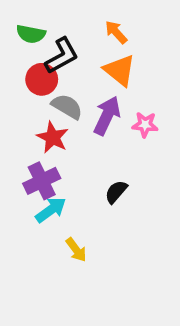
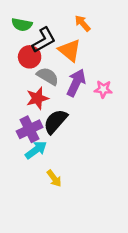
orange triangle: (120, 70) -> (70, 50), moved
red star: (53, 137) -> (37, 98), turned 30
black semicircle: (116, 192) -> (55, 121), moved, size x1.5

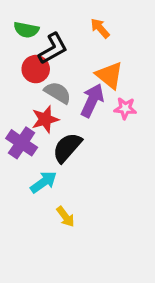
orange triangle: (70, 50) -> (109, 75), moved
purple cross: (30, 129) -> (22, 143), moved, turned -30

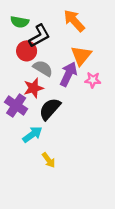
orange arrow: (100, 28) -> (74, 21), size x1.5
orange triangle: (109, 75) -> (81, 56), turned 30

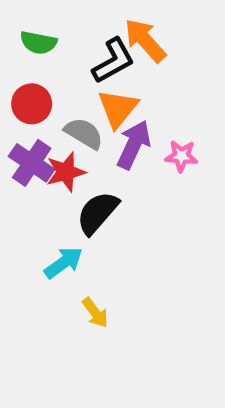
black L-shape: (39, 36) -> (113, 61), moved
red circle: (27, 51) -> (32, 104), moved
orange triangle: (81, 56) -> (118, 108), moved
purple cross: (16, 105) -> (32, 163), moved

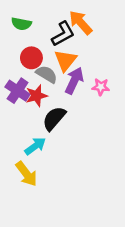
red circle: (32, 104) -> (31, 58), moved
yellow arrow: (95, 313) -> (26, 174), moved, size x1.5

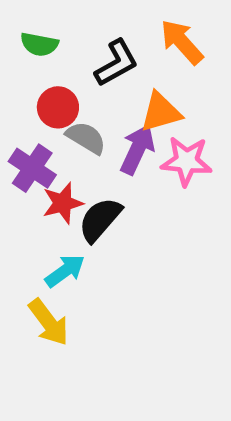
orange arrow: (81, 23) -> (182, 42), moved
orange triangle: (65, 60) -> (161, 112), moved, turned 35
pink star: (101, 87) -> (186, 161), size x1.5
red star: (36, 96) -> (63, 203), moved

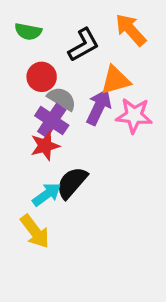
purple cross: (32, 168) -> (52, 121), moved
black semicircle: (100, 220) -> (72, 183), moved

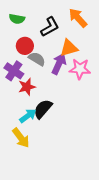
purple cross: (52, 121) -> (14, 71), moved

